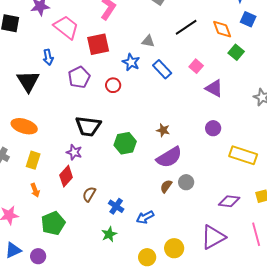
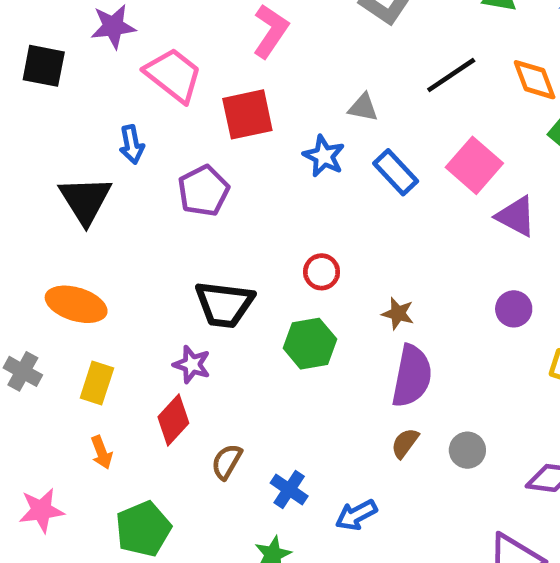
pink square: (196, 66) -> (474, 165), size x1.6
red circle: (113, 85) -> (322, 272), moved
purple semicircle: (169, 157) -> (412, 376), turned -48
gray circle: (186, 182) -> (467, 450), moved

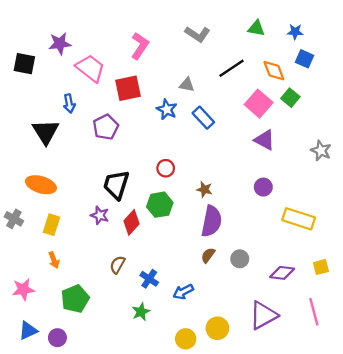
pink square: (474, 165) -> (259, 104), moved
black trapezoid: (224, 304) -> (116, 185), turned 100
red diamond: (173, 420) -> (132, 222), moved

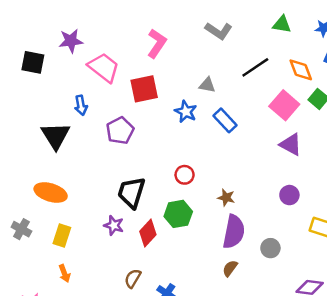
gray circle: (240, 259) -> (270, 248), moved

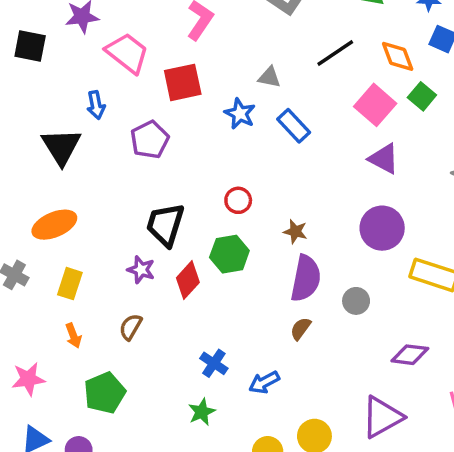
orange ellipse: (51, 192) -> (54, 225), turned -40
purple circle: (289, 195) -> (382, 228), size x1.6
brown semicircle: (133, 278) -> (131, 327), moved

